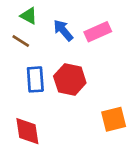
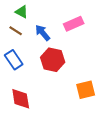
blue arrow: (63, 30) -> (43, 33), moved
blue rectangle: (35, 79) -> (14, 60), moved, turned -30

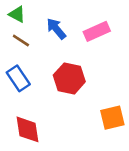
green triangle: (22, 12) -> (17, 14), moved
blue arrow: (43, 33) -> (56, 29), moved

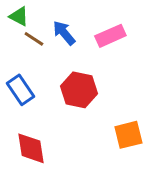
brown line: (21, 41) -> (34, 39), moved

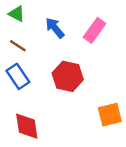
pink rectangle: (110, 36) -> (94, 30), turned -30
brown line: (34, 39) -> (18, 46), moved

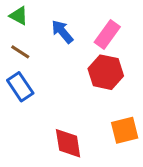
red hexagon: (68, 76) -> (106, 72), moved
red diamond: (27, 126) -> (68, 143), moved

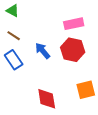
blue arrow: (62, 32) -> (43, 51), moved
pink rectangle: (107, 35) -> (74, 24), turned 42

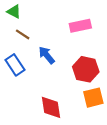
brown line: (14, 36) -> (23, 34), moved
red hexagon: (73, 50) -> (86, 69), moved

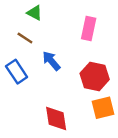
green triangle: (14, 12) -> (35, 13), moved
pink rectangle: (80, 26) -> (89, 28), turned -66

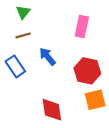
green triangle: (35, 13) -> (23, 12), moved, turned 40
brown line: (25, 38) -> (23, 35), turned -48

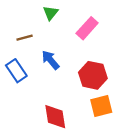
green triangle: (23, 12) -> (51, 13), moved
pink rectangle: (82, 27) -> (87, 28), turned 30

